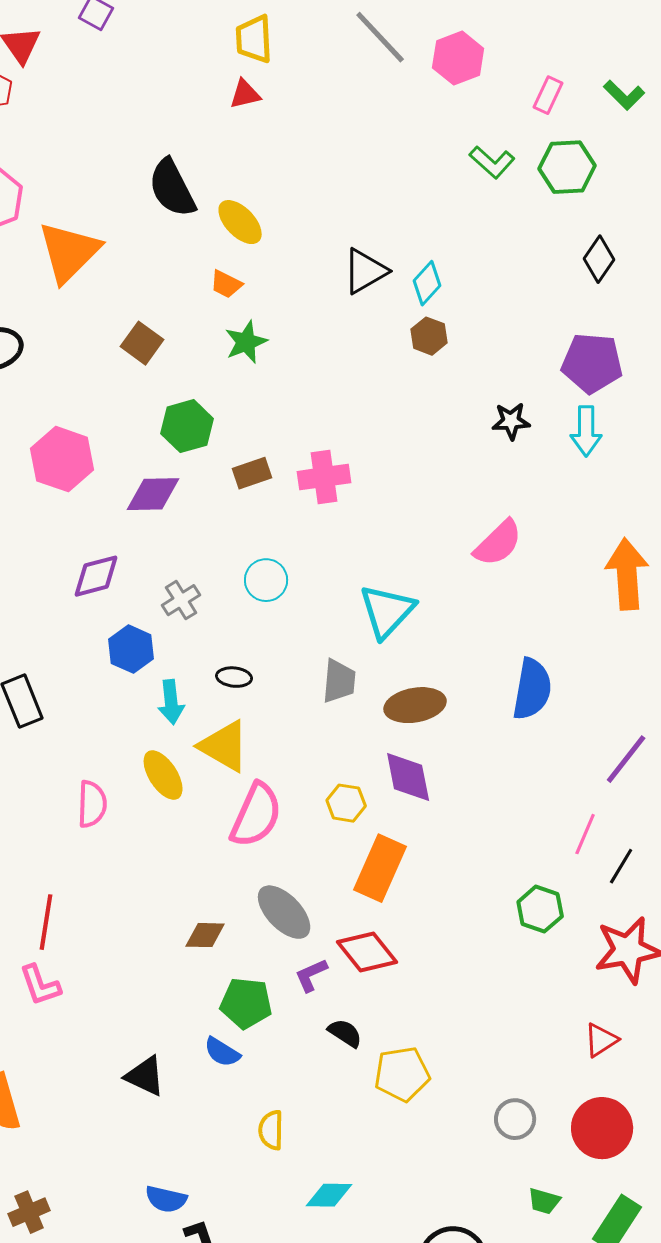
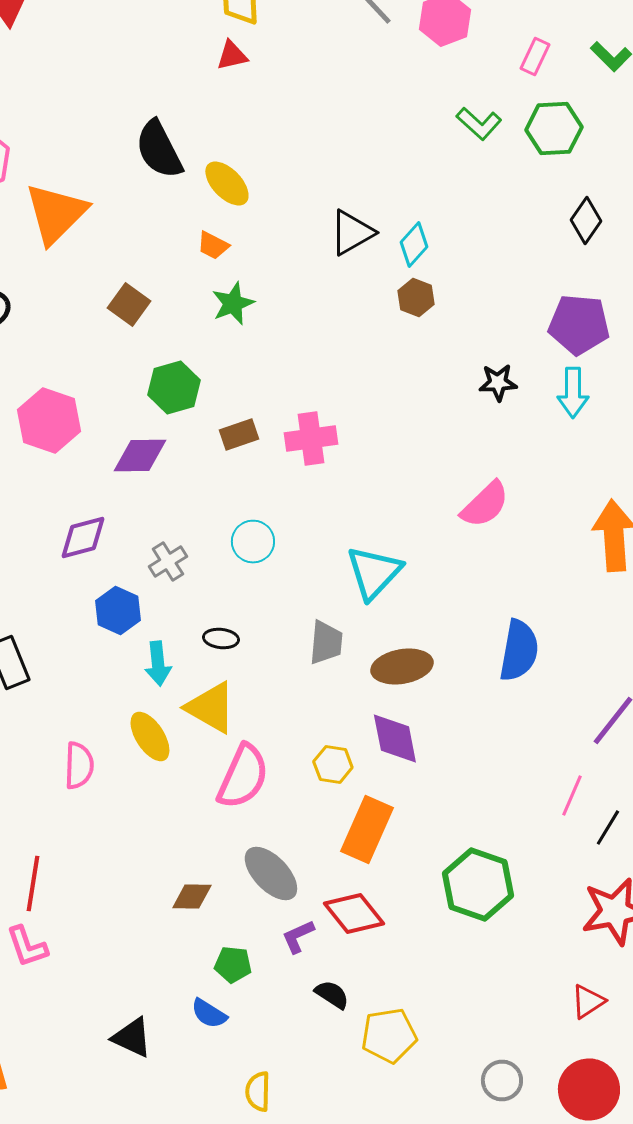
green hexagon: (540, 909) -> (478, 884), moved, size x1.5
green pentagon: (246, 1003) -> (233, 964), size x0.7

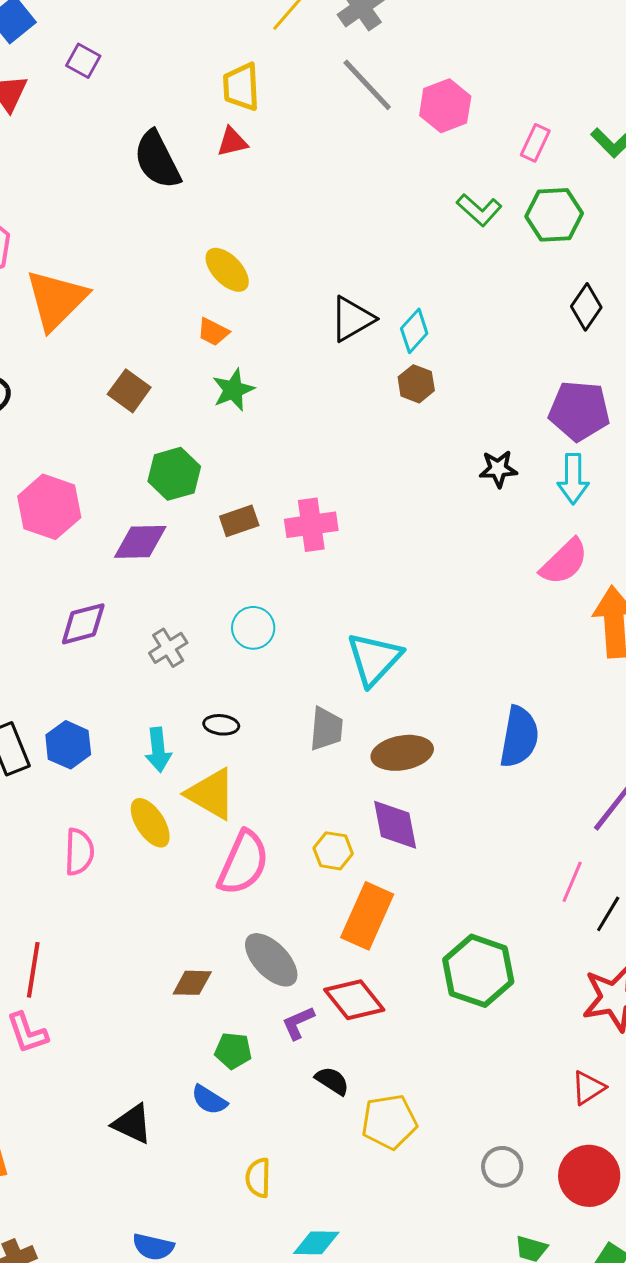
black semicircle: (159, 150) -> (157, 160), moved
pink semicircle: (485, 504) -> (564, 562), moved
blue hexagon: (118, 610) -> (68, 745), moved

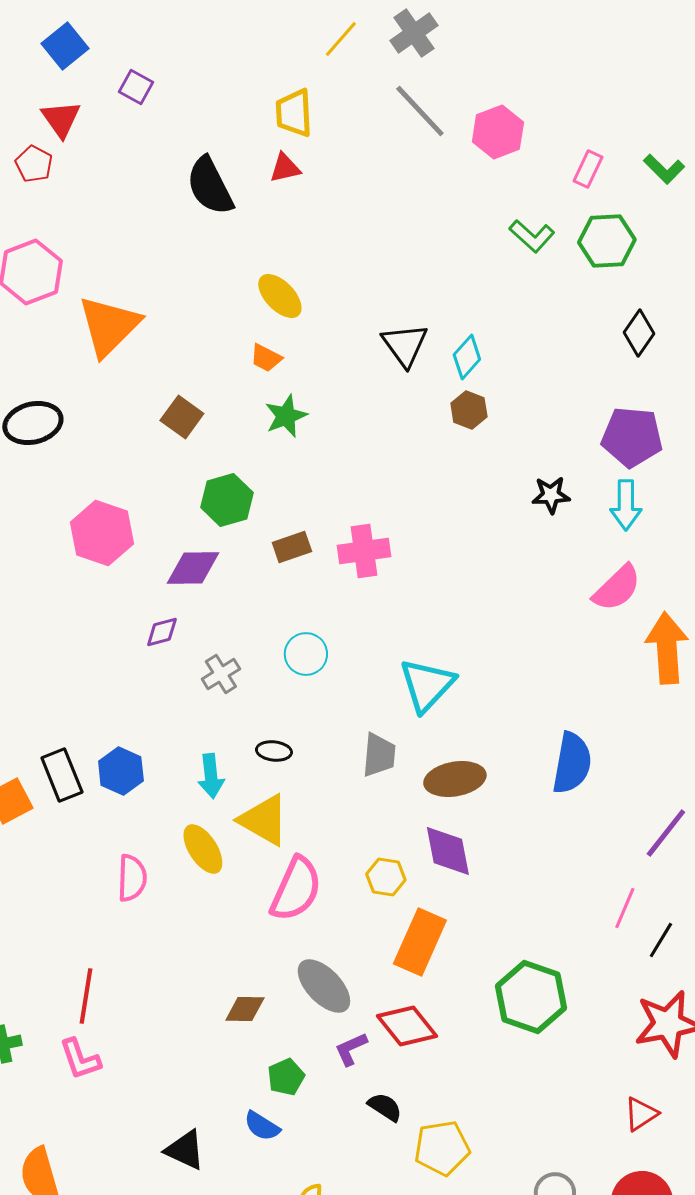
black triangle: (352, 319) -> (405, 345), turned -36
purple diamond: (83, 624) -> (162, 632), moved, size x0.7
green pentagon: (233, 1051) -> (286, 1077), turned -30

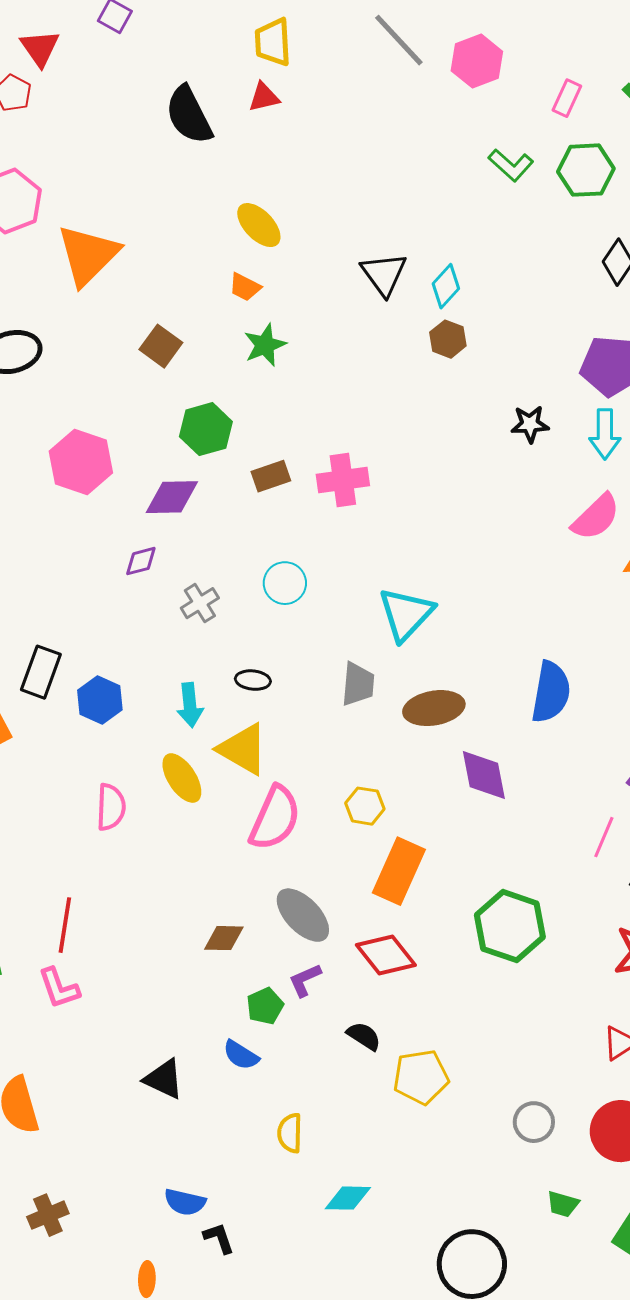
black rectangle: (62, 775) -> (41, 672), moved, turned 42
purple diamond: (448, 851) -> (484, 775), moved
purple L-shape: (351, 1049) -> (305, 980), moved

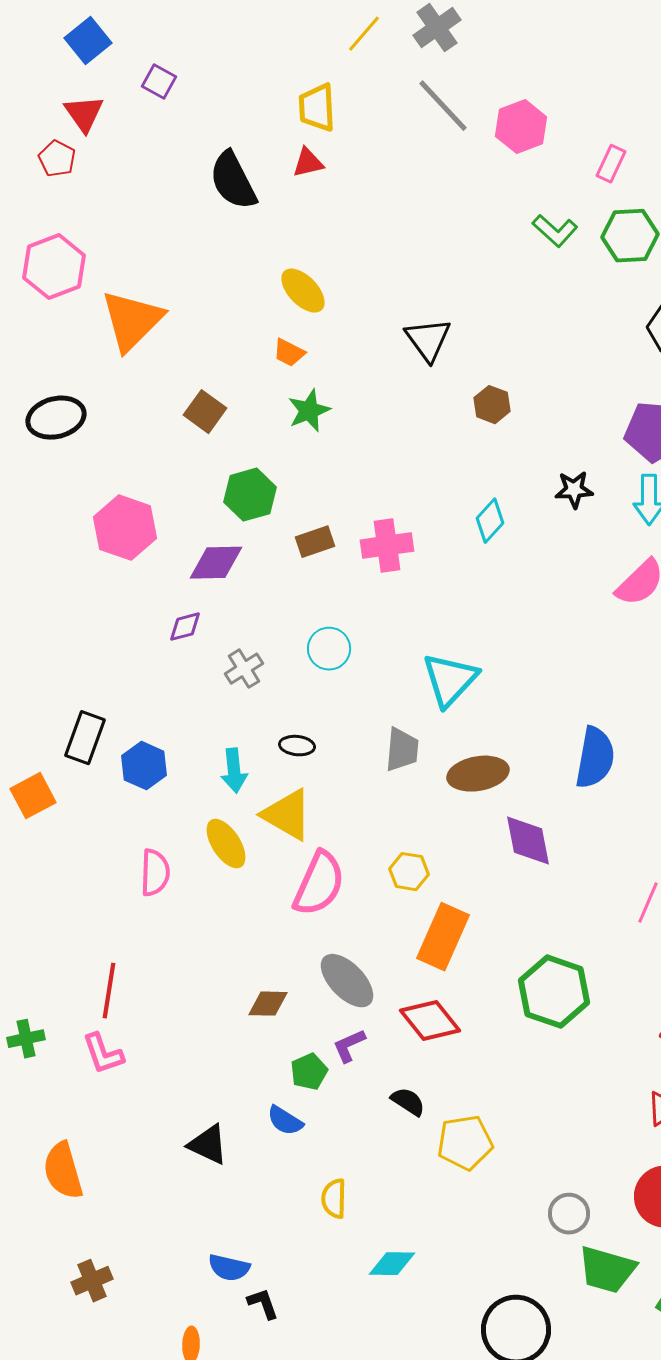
cyan diamond: (446, 286) -> (490, 521), moved
gray circle: (534, 1122) -> (569, 1214), moved
green trapezoid: (563, 1204) -> (607, 1270), size x1.8

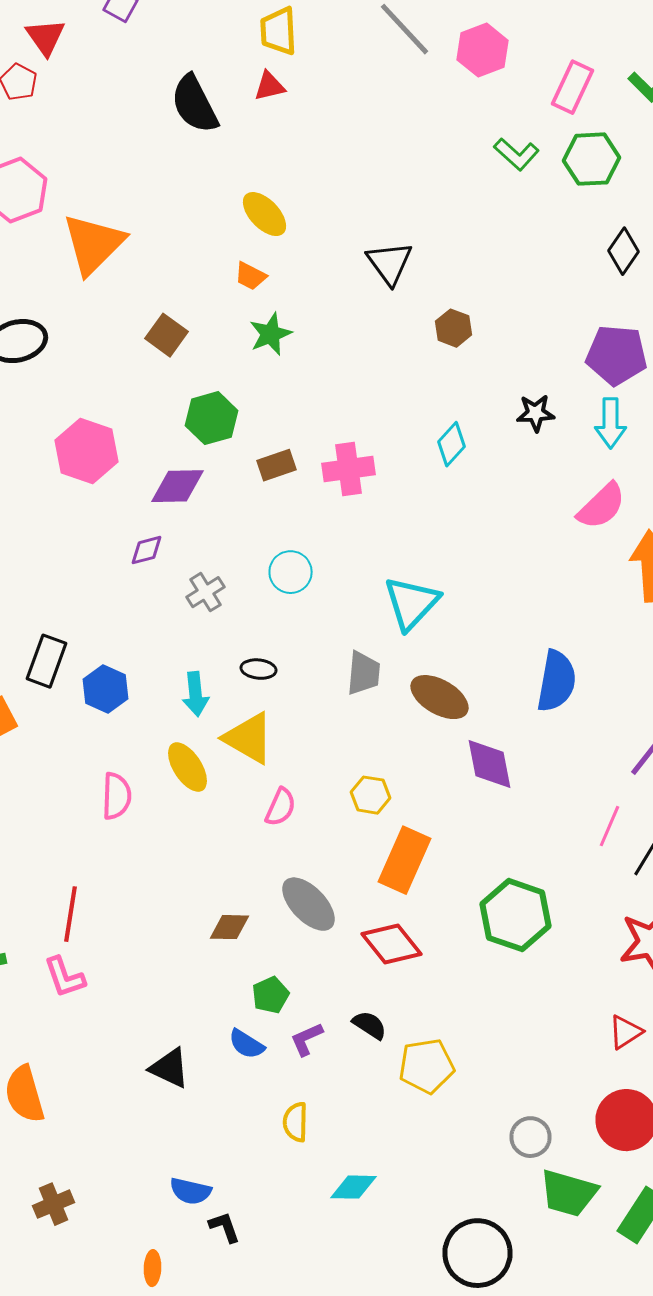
pink rectangle: (611, 164) -> (572, 87), size x1.4
brown ellipse: (478, 774) -> (440, 697), turned 40
pink semicircle: (319, 884) -> (280, 807), size x0.6
purple L-shape: (349, 1046) -> (306, 1039), moved

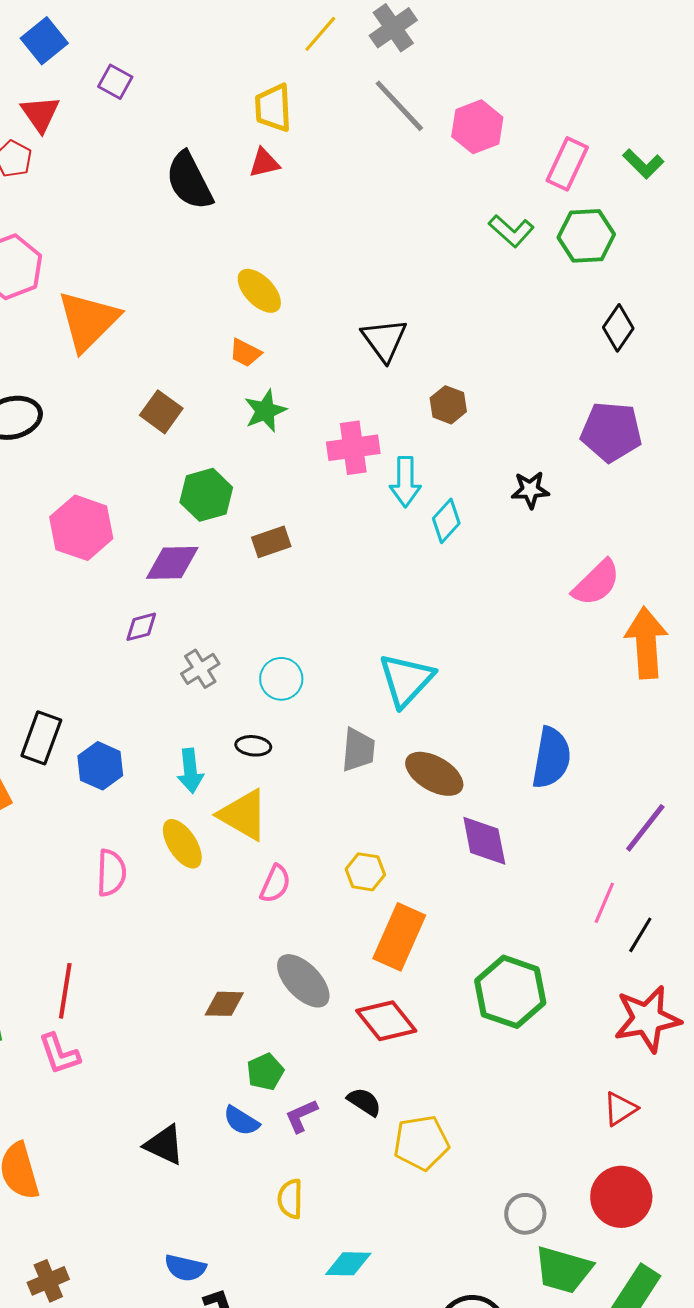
cyan arrow: (610, 423) -> (405, 482), moved
pink cross: (348, 469) -> (353, 448), moved
cyan circle: (290, 572) -> (281, 679), moved

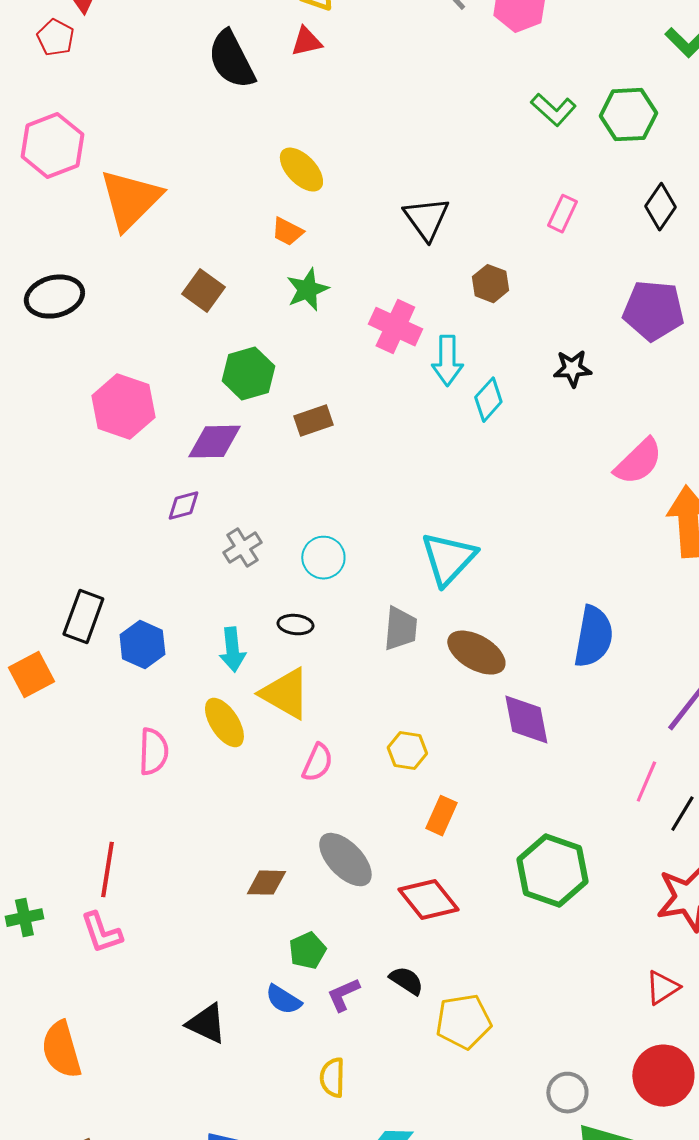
pink rectangle: (567, 164) -> (562, 214), moved, size x0.7
pink cross: (353, 448) -> (395, 327), turned 33
orange rectangle: (399, 937) -> (441, 816), size x0.6

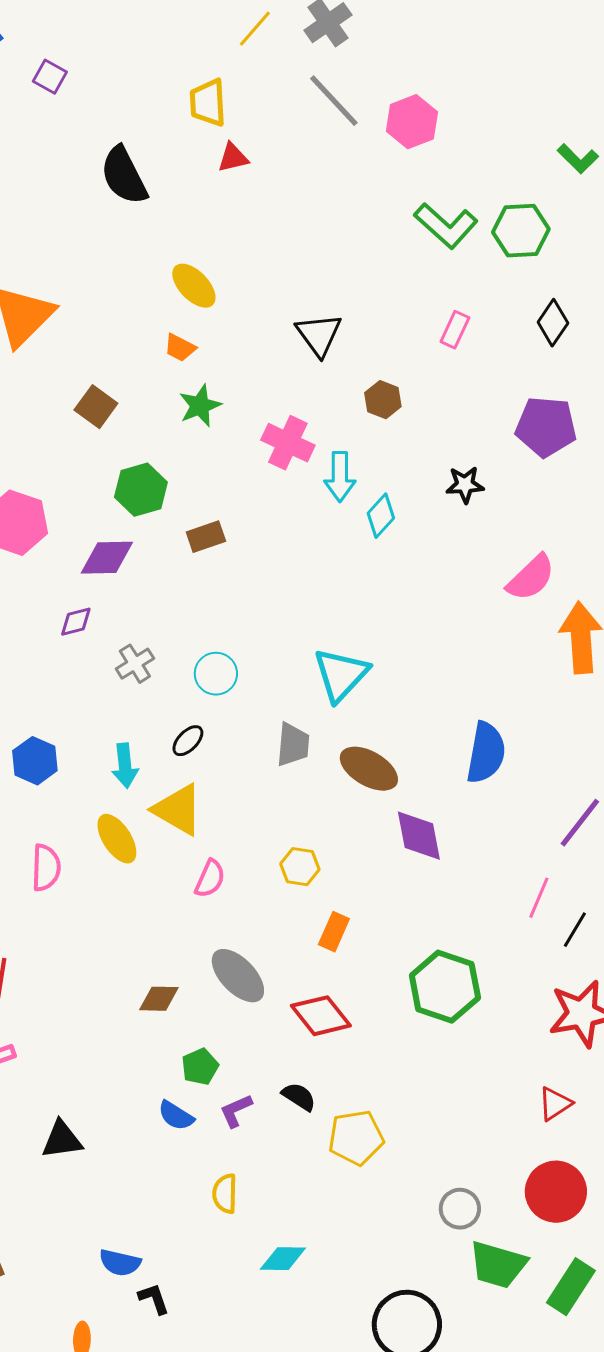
red triangle: (306, 42) -> (233, 158), moved
green L-shape: (553, 110) -> (446, 226), size x1.4
black ellipse: (295, 625) -> (188, 741), turned -52
black triangle: (206, 1024) -> (62, 1140), moved, turned -33

